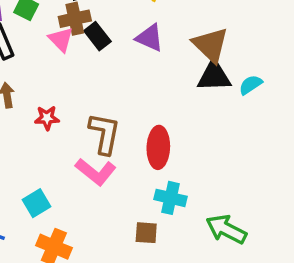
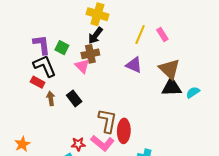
black rectangle: (97, 36) -> (74, 98), moved
red star: (47, 118) -> (78, 144), moved
red ellipse: (158, 147) -> (124, 131), moved

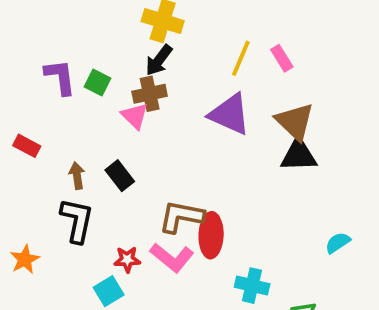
purple triangle: (134, 65) -> (230, 114), size x1.4
black L-shape: (45, 66) -> (77, 220), moved, turned 35
red rectangle: (38, 82) -> (27, 146), moved
cyan semicircle: (193, 92) -> (338, 243), moved
brown L-shape: (108, 121) -> (181, 217), turned -90

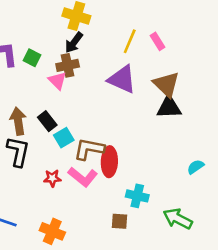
brown arrow: (77, 176) -> (18, 121), size x1.5
cyan square: (109, 291) -> (64, 138), moved

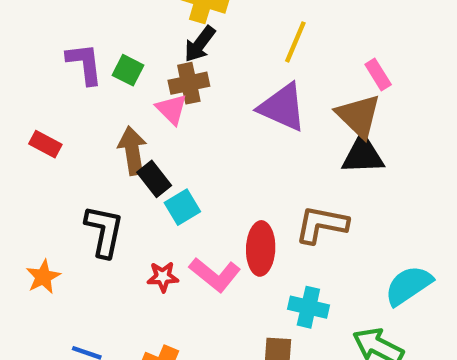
pink rectangle: (158, 41) -> (378, 75), moved
brown arrow: (18, 121) -> (132, 151), moved
brown L-shape: (89, 149) -> (322, 225), moved
cyan semicircle: (196, 167) -> (408, 285), moved, size x1.6

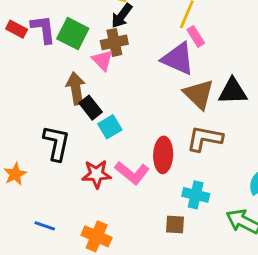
green square: (128, 70) -> (73, 34), size x1.5
pink rectangle: (378, 75) -> (196, 36), moved
brown triangle: (358, 116) -> (199, 94), moved
red rectangle: (45, 144) -> (17, 29), moved
red star: (163, 277) -> (97, 174), size x1.4

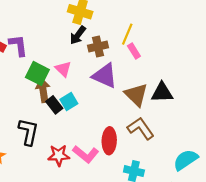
green square: (73, 34) -> (37, 73), moved
brown cross: (114, 42) -> (98, 46), moved
purple triangle: (178, 59) -> (105, 76), moved
cyan square: (110, 127) -> (69, 101), moved
brown L-shape: (205, 139) -> (141, 128), turned 44

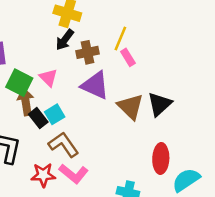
black triangle: (162, 92) -> (160, 104), turned -40
brown L-shape: (141, 128) -> (64, 145), moved
red ellipse: (109, 141) -> (161, 158), moved

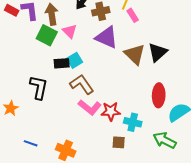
brown arrow: (26, 102) -> (52, 14), moved
black rectangle: (38, 118) -> (62, 63), turned -56
red star: (43, 175) -> (111, 111), moved

